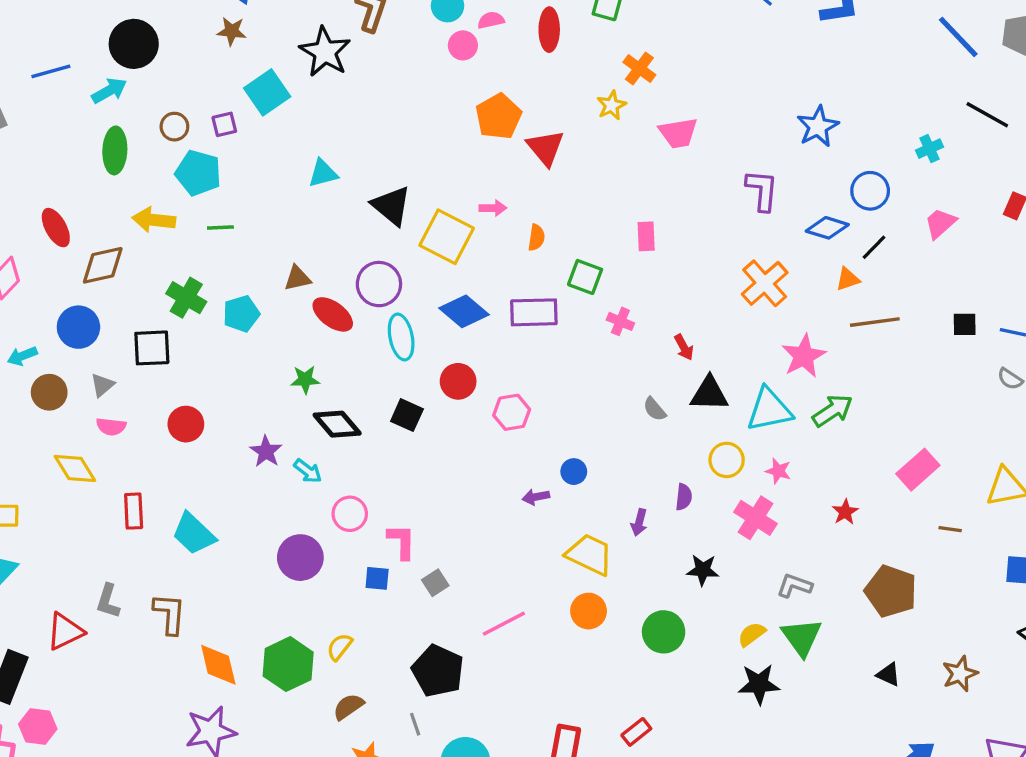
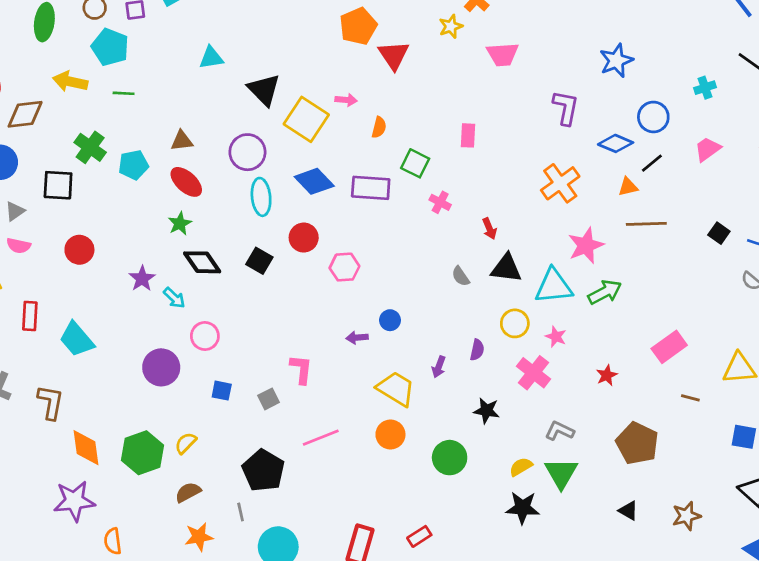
red ellipse: (333, 314) -> (186, 182), moved
black square: (965, 324) -> (719, 233), turned 30
green star: (305, 380) -> (180, 224), turned -30
pink L-shape: (402, 542) -> (301, 369), moved

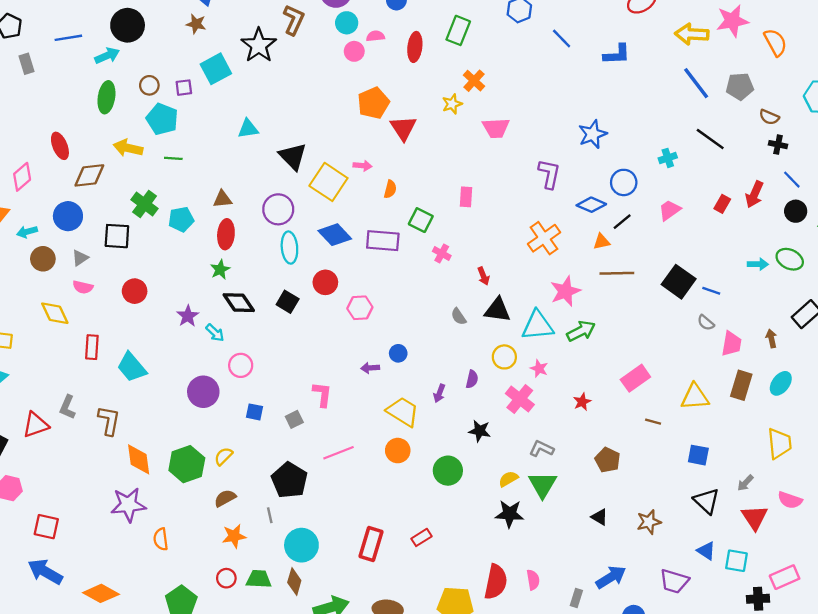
red ellipse: (186, 182) -> (226, 234), turned 52
black square: (719, 233) -> (679, 282), size x1.8
brown pentagon: (637, 443) -> (608, 460), size x0.7

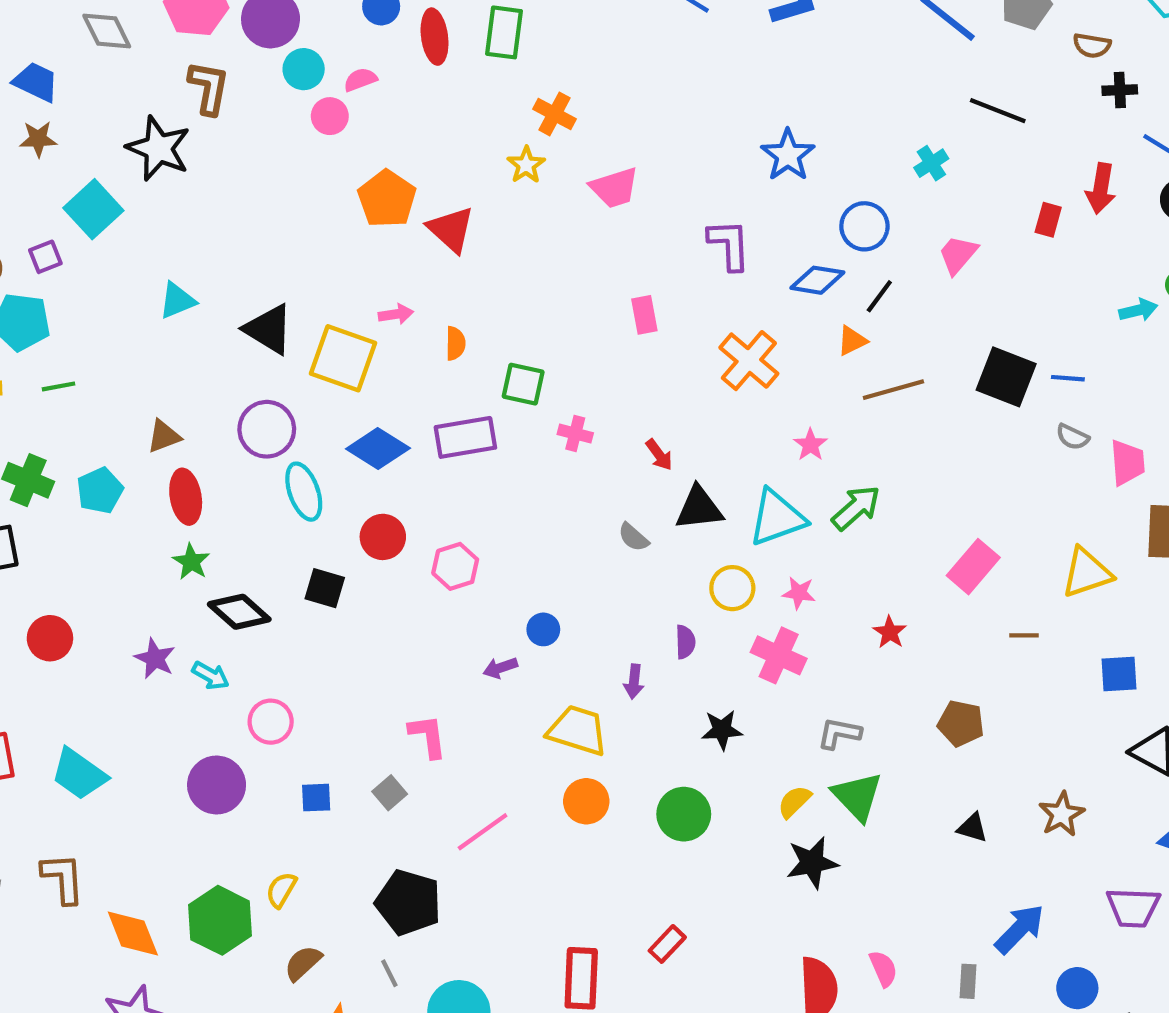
red ellipse: (415, 47) -> (435, 37), moved
pink rectangle: (466, 197) -> (644, 315), moved
pink star: (565, 291) -> (810, 445), size x0.6

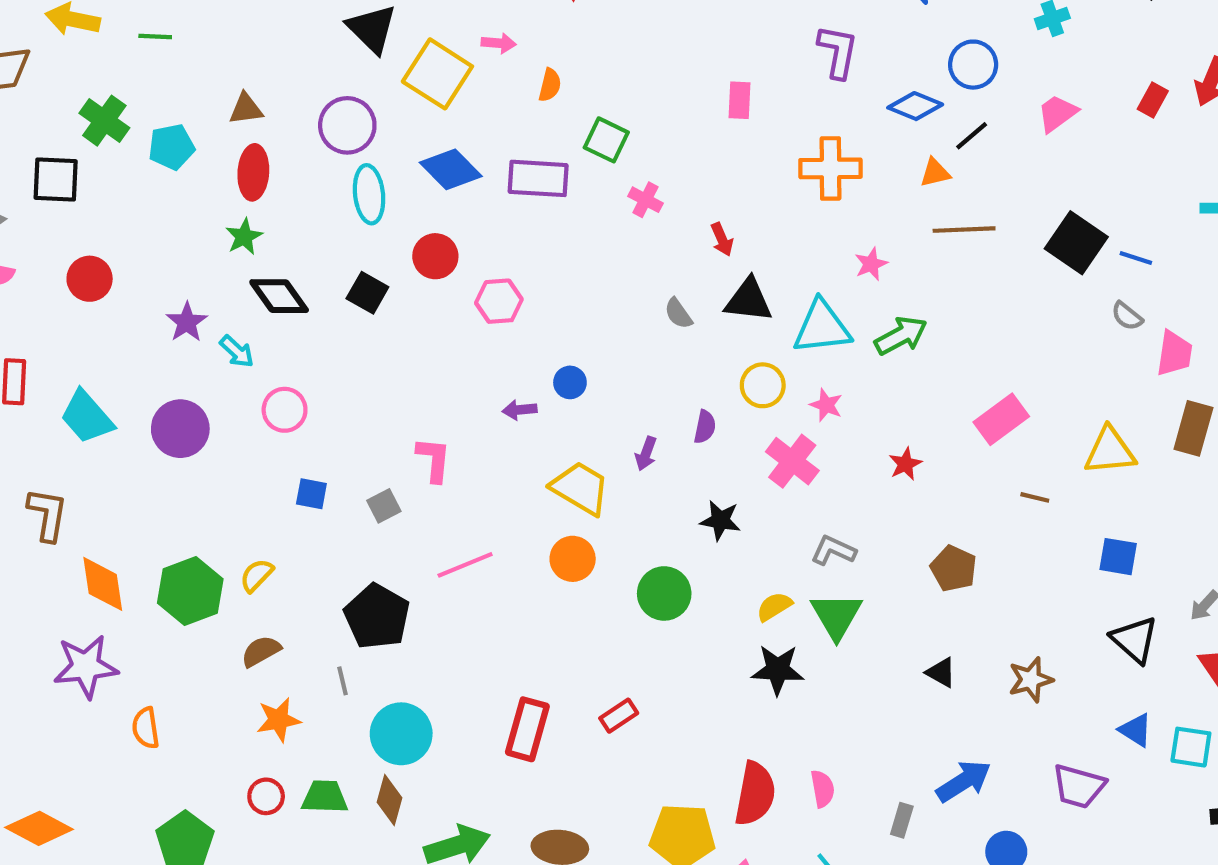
orange cross: (749, 361) -> (831, 168), turned 36
purple circle: (217, 785) -> (180, 429), moved

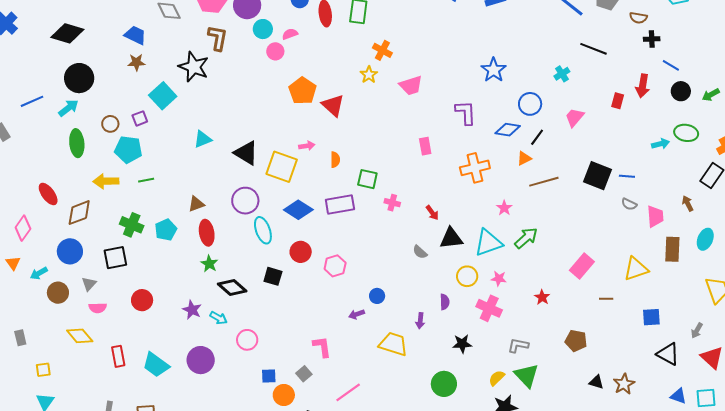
orange circle: (573, 559) -> (284, 395), moved
black triangle: (941, 672) -> (596, 382), moved

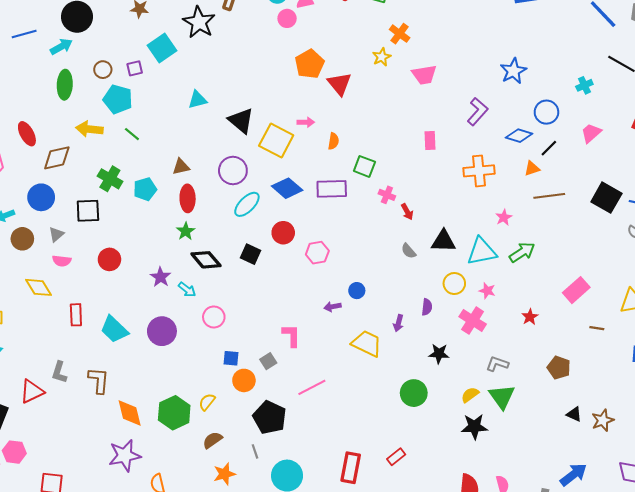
purple L-shape: (466, 113) -> (478, 112), turned 36
green line: (146, 180) -> (132, 134), turned 42
red arrow: (432, 213) -> (407, 212), moved
cyan ellipse: (263, 230) -> (247, 204), turned 56

